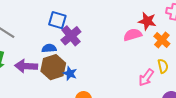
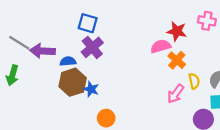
blue square: (57, 20) -> (88, 23), moved
orange cross: (162, 40) -> (177, 60), moved
purple arrow: (26, 66) -> (42, 51), moved

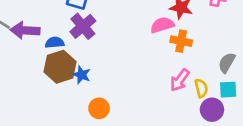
orange cross: (177, 60) -> (181, 41), turned -30
yellow semicircle: (194, 81) -> (201, 88), moved

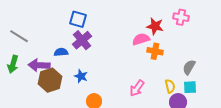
purple arrow: (25, 30) -> (39, 65), moved
brown hexagon: (60, 67) -> (50, 80), moved
pink arrow: (180, 80) -> (137, 88), moved

